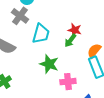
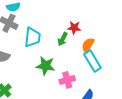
red star: (75, 30) -> (74, 28), moved

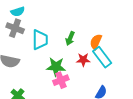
red star: (74, 28) -> (83, 60), moved
pink cross: (67, 80) -> (61, 80), moved

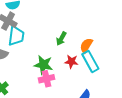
cyan trapezoid: (40, 40) -> (16, 36), moved

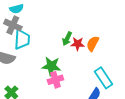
cyan rectangle: (90, 61) -> (103, 78), moved
red star: (71, 62) -> (78, 44), moved

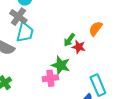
orange semicircle: (93, 44) -> (96, 29), moved
green star: (51, 66) -> (61, 65), moved

